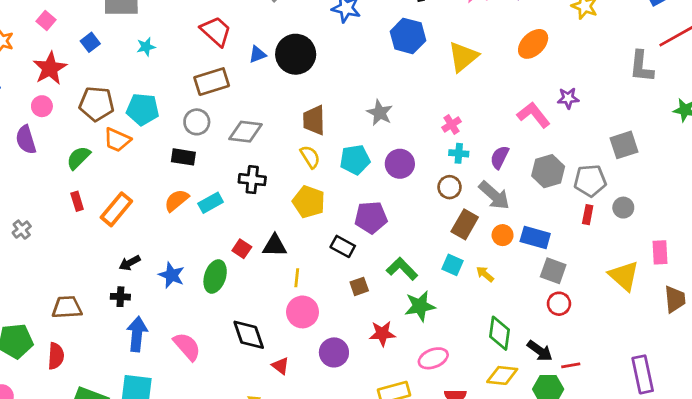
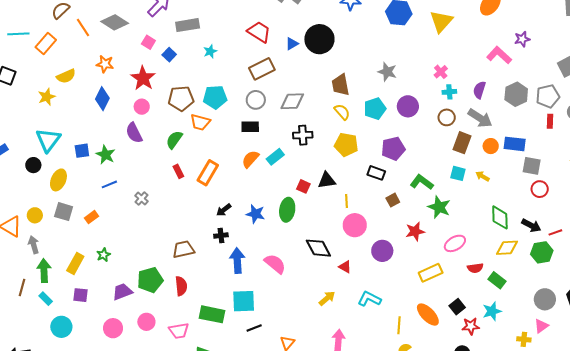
pink square: (46, 20) -> (148, 42), moved
green star: (420, 306) -> (439, 207), turned -30

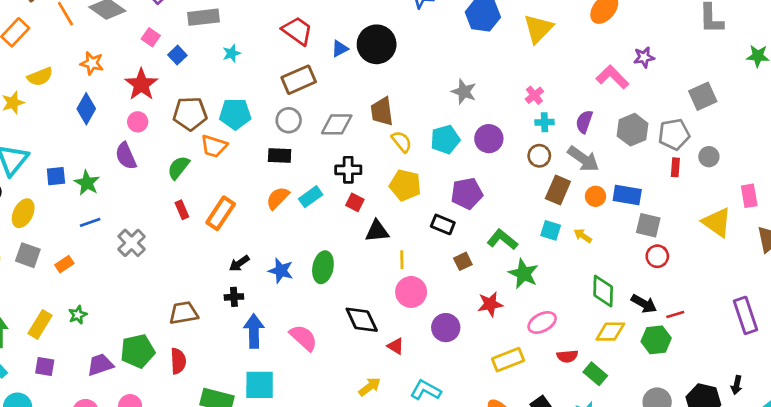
brown trapezoid: (341, 85) -> (382, 111), moved
red square: (303, 186) -> (355, 202), moved
gray cross: (142, 198) -> (132, 243), size x1.5

